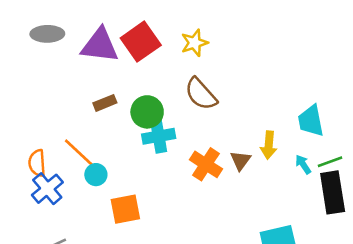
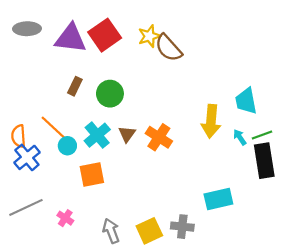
brown semicircle: (201, 94) -> (168, 48), moved
brown rectangle: (105, 103) -> (75, 86), turned -42
cyan cross: (159, 136) -> (97, 135), moved, turned -30
yellow arrow: (269, 145) -> (211, 121), size x1.4
brown triangle: (240, 161) -> (127, 134), moved

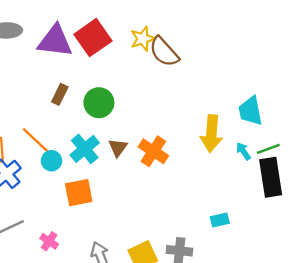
cyan rectangle: (218, 199) -> (220, 220), size x0.6

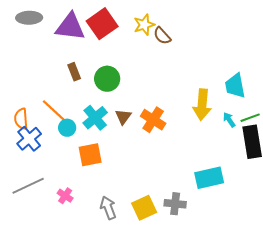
brown semicircle: (164, 52) -> (162, 36), size x0.7
brown rectangle: (60, 94) -> (74, 72), turned -48
cyan rectangle: (220, 220) -> (209, 178), size x1.8

